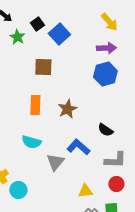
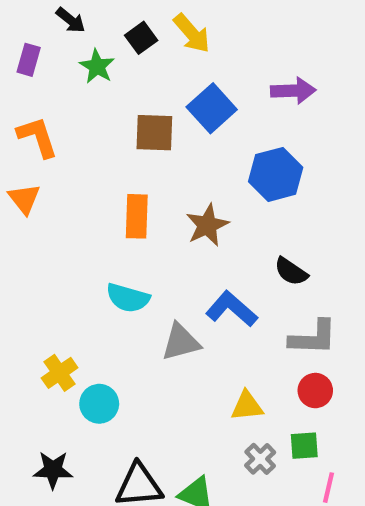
yellow arrow: (109, 22) -> (192, 33), moved
blue square: (59, 34) -> (212, 108), moved
blue hexagon: (105, 74) -> (276, 174), moved
gray triangle: (55, 162) -> (181, 342), turned 36

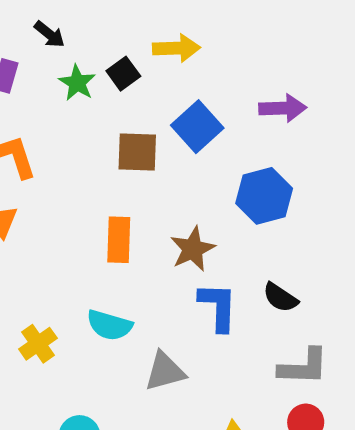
yellow arrow: (192, 33) -> (176, 48), turned -51
black square: (141, 38) -> (123, 74), moved
blue L-shape: (231, 309) -> (218, 307), moved, turned 51
yellow cross: (60, 373) -> (38, 344), moved

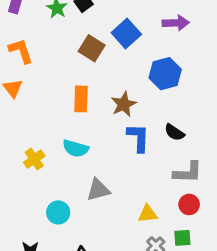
brown square: (137, 152) -> (92, 48), turned 30
gray triangle: (165, 371) -> (98, 190), moved

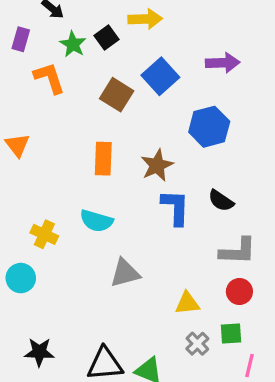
orange L-shape: (21, 51) -> (49, 78), moved
yellow cross: (34, 159) -> (44, 234), turned -30
cyan circle: (58, 212) -> (21, 278), moved

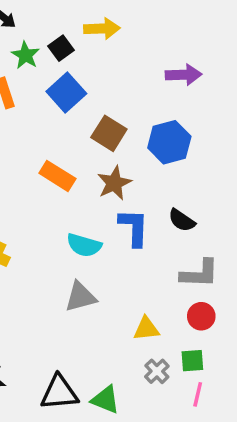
blue square: (160, 76) -> (66, 92), moved
brown square: (117, 95) -> (109, 133), moved
orange rectangle: (103, 159) -> (57, 176), turned -60
cyan semicircle: (96, 221) -> (84, 245), moved
pink line: (250, 366) -> (198, 394), moved

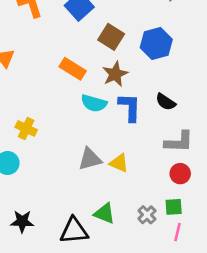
cyan semicircle: (84, 245) -> (94, 103), moved
yellow triangle: (146, 329) -> (119, 163), moved, turned 30
green triangle: (105, 400) -> (104, 213), moved

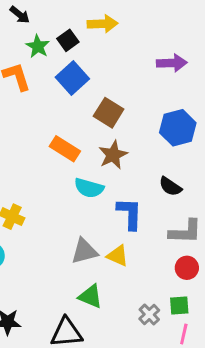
blue hexagon: (156, 43) -> (178, 128), moved
blue L-shape: (130, 107) -> (130, 214), moved
green triangle: (104, 213) -> (90, 296), moved

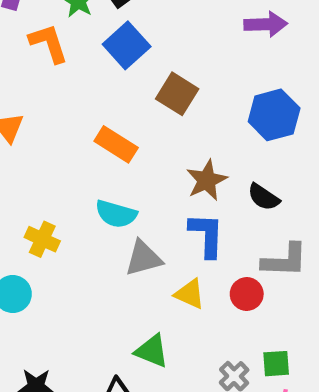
brown star: (113, 155) -> (207, 180), moved
cyan semicircle: (89, 188) -> (116, 214), moved
gray triangle: (84, 251) -> (143, 258), moved
red circle: (187, 268) -> (247, 294), moved

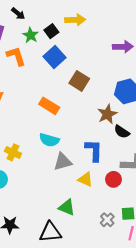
brown star: (207, 180) -> (107, 114), moved

